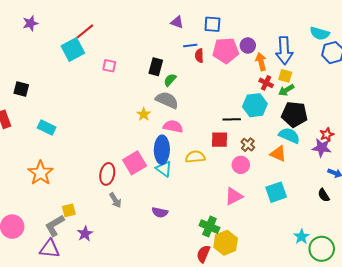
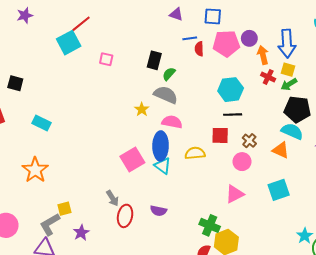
cyan hexagon: (255, 105) -> (231, 90), moved
red ellipse: (107, 174) -> (125, 216), moved

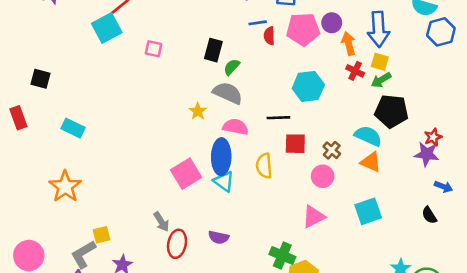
black line: (233, 115) -> (278, 118), moved
cyan semicircle: (292, 131) -> (368, 136), moved
yellow semicircle: (195, 153) -> (264, 166), turned -90

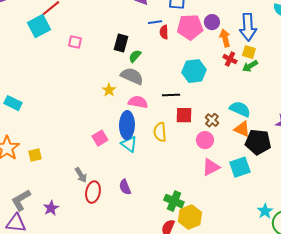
black pentagon: (392, 111) -> (258, 142), moved
pink square: (186, 174) -> (100, 138), size x0.7
pink triangle: (314, 217) -> (211, 167), moved
yellow square: (102, 235) -> (35, 155), moved
purple semicircle: (219, 237) -> (125, 187), turned 56

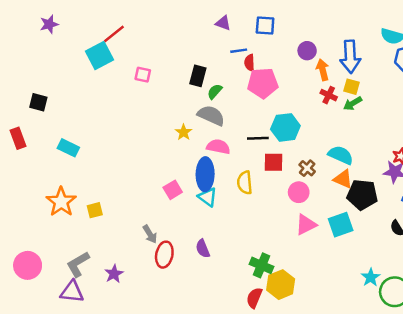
pink pentagon: (190, 27) -> (263, 83), moved
cyan hexagon: (194, 71) -> (285, 127), moved

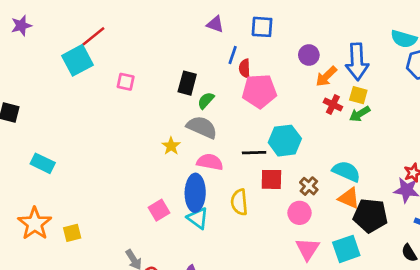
blue line: (239, 51) -> (233, 55), turned -63
orange arrow: (323, 70) -> (326, 76), turned -120
pink triangle: (306, 225) -> (308, 249), turned -30

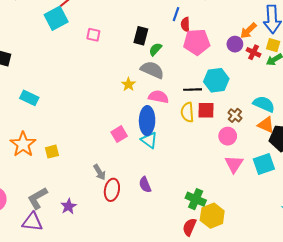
purple circle: (309, 55) -> (235, 44), moved
yellow semicircle: (239, 202) -> (187, 112), moved

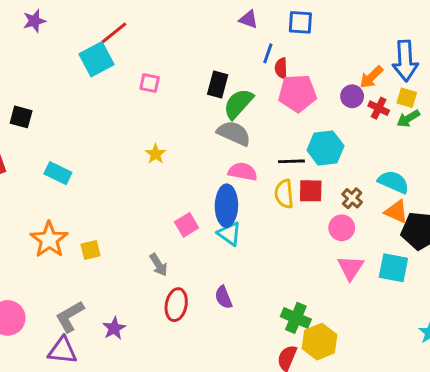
green semicircle: (155, 49) -> (238, 104), size x1.6
yellow star: (128, 84) -> (156, 154), moved
cyan square: (264, 164) -> (393, 268), turned 30
gray arrow: (100, 172) -> (158, 265), moved

